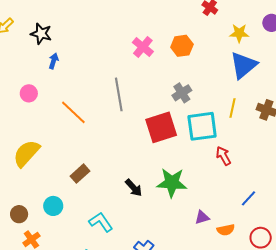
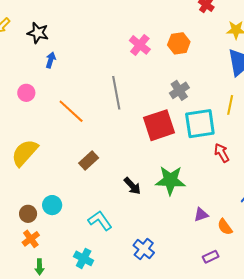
brown rectangle: (80, 174) -> (89, 160), moved
brown circle: (19, 214) -> (28, 214), moved
orange semicircle: (226, 230) -> (225, 227), turned 66

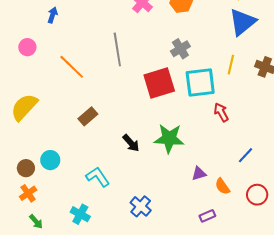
green arrow: (39, 267) -> (36, 222), turned -42

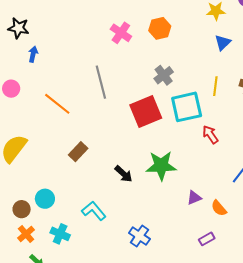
blue triangle: (242, 22) -> (223, 43), size x0.6
cyan cross: (80, 214) -> (60, 234), moved

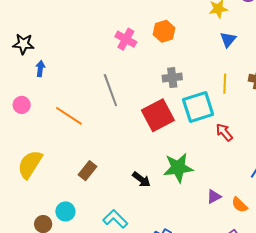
gray cross: (164, 75) -> (172, 78), turned 36
brown rectangle: (78, 152) -> (87, 171), moved

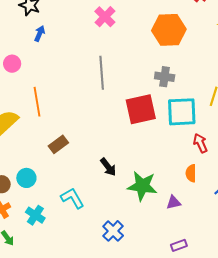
orange hexagon: (164, 31) -> (169, 30), size x1.5
pink cross: (126, 39) -> (105, 17), moved
orange line: (69, 116) -> (37, 102), moved, turned 32
green star: (178, 168) -> (142, 186), moved
orange semicircle: (239, 205) -> (191, 173), moved, turned 30

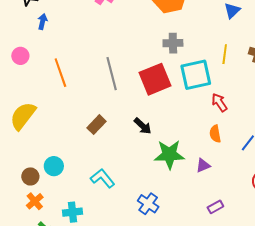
gray line: (102, 73) -> (112, 74), moved
orange line: (37, 102) -> (60, 73), moved
brown rectangle: (58, 144) -> (96, 125), moved
black arrow: (108, 167) -> (143, 126), moved
cyan cross: (35, 215) -> (72, 212), moved, turned -30

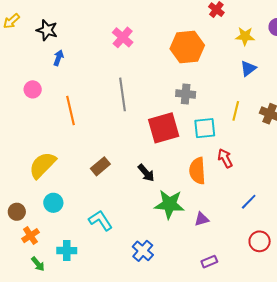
gray line: (112, 74) -> (122, 94), moved
cyan square: (196, 75) -> (205, 128), size x0.7
yellow semicircle: (23, 116) -> (42, 165), moved
orange semicircle: (215, 134) -> (197, 171), moved, size x1.5
brown circle: (30, 176) -> (17, 212), moved

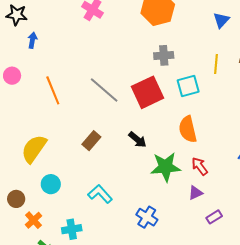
gray line: (122, 94) -> (104, 90), moved, turned -32
red arrow: (225, 158) -> (200, 166), moved
purple triangle: (202, 219) -> (196, 193), moved

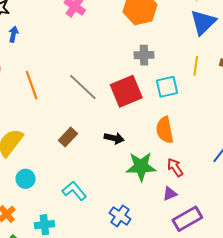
blue triangle: (221, 20) -> (203, 22), size x1.6
black arrow: (138, 140) -> (114, 138), turned -30
purple rectangle: (214, 217) -> (187, 219), size x1.8

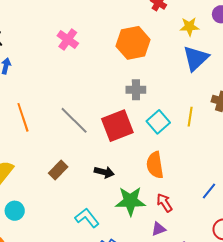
yellow line: (196, 66) -> (190, 117), moved
cyan square: (167, 87) -> (158, 122), turned -30
cyan L-shape: (74, 191) -> (87, 218), moved

